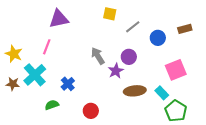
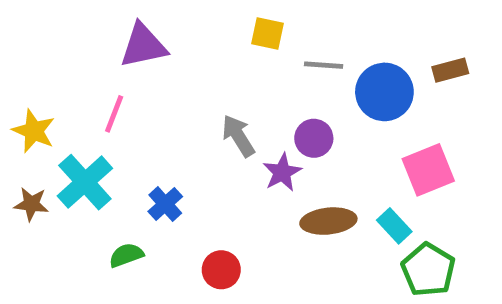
gray line: (133, 27) -> (324, 65), turned 42
blue circle: (158, 38) -> (384, 92), size x1.5

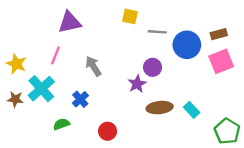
gray arrow: (238, 136) -> (93, 66), moved
pink square: (428, 170) -> (221, 61), moved
green pentagon: (428, 270) -> (227, 131), moved

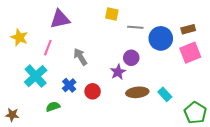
yellow star: (16, 64) -> (19, 37), moved
brown star: (15, 99) -> (12, 115), moved
red circle: (108, 131) -> (93, 91), moved

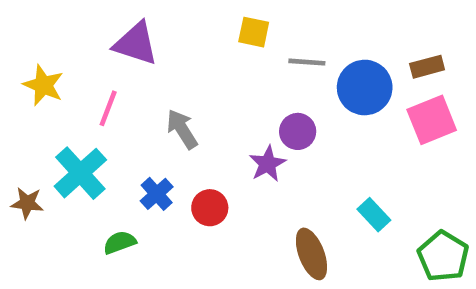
purple triangle: (60, 19) -> (136, 44), turned 30
brown ellipse: (137, 92) -> (311, 254), moved, turned 75
brown star: (12, 115) -> (27, 203), moved

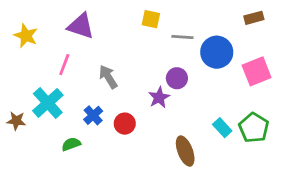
brown rectangle: (427, 67) -> (254, 18), moved
yellow star: (43, 85) -> (26, 36), moved
green pentagon: (443, 256) -> (254, 128), moved

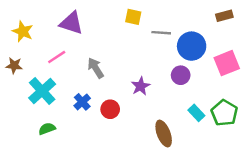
pink line: (64, 65) -> (57, 57), turned 36
purple circle: (177, 78) -> (181, 75), moved
brown star: (16, 121) -> (14, 65), moved
green semicircle: (71, 144) -> (47, 129), moved

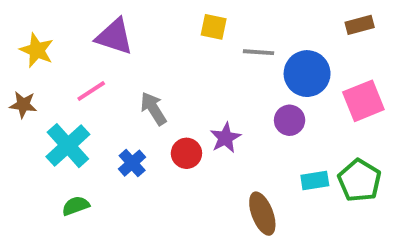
red circle: (110, 109) -> (186, 153), moved
cyan rectangle: (196, 113) -> (315, 181), turned -56

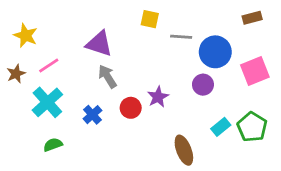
purple triangle: (115, 37) -> (99, 44), moved
pink line: (91, 91) -> (49, 66), moved
brown star: (23, 105) -> (16, 74), turned -30
cyan rectangle: (315, 181) -> (221, 127), turned -30

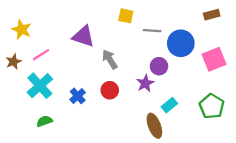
gray arrow: (107, 76) -> (110, 59), moved
purple circle: (203, 85) -> (159, 66), moved
purple star: (158, 97) -> (145, 83), moved
cyan rectangle: (221, 127) -> (169, 105), moved

